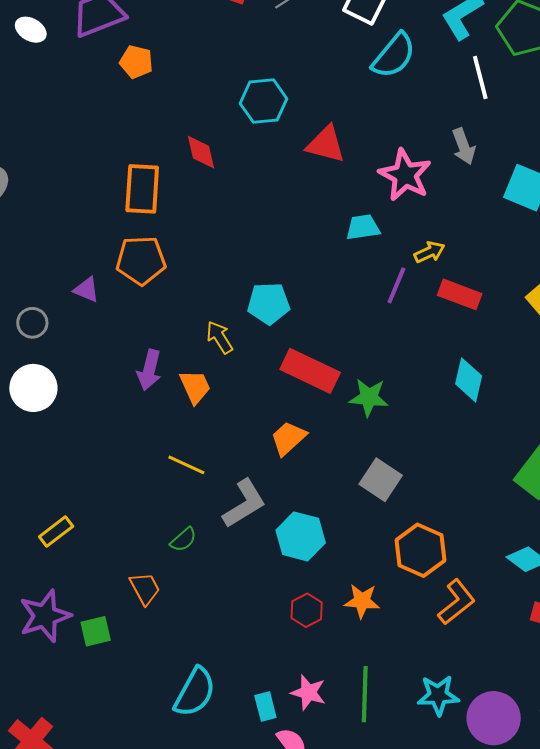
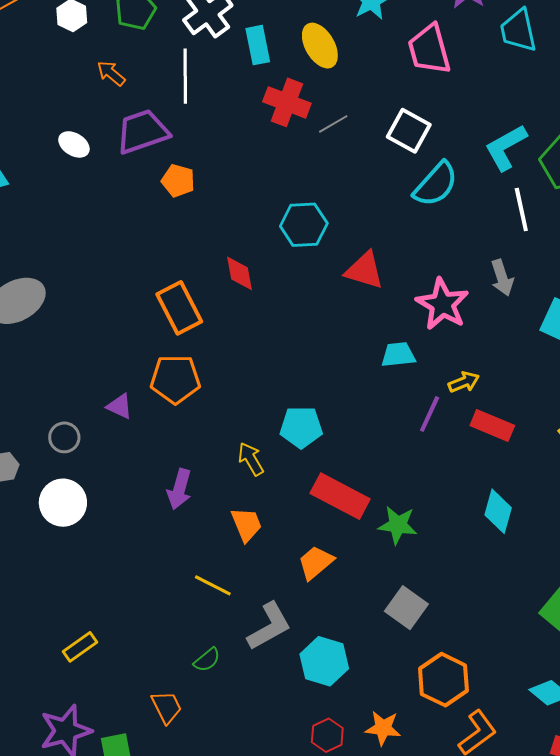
orange rectangle: (142, 189) -> (179, 308), turned -33
orange trapezoid: (195, 387) -> (246, 524), moved

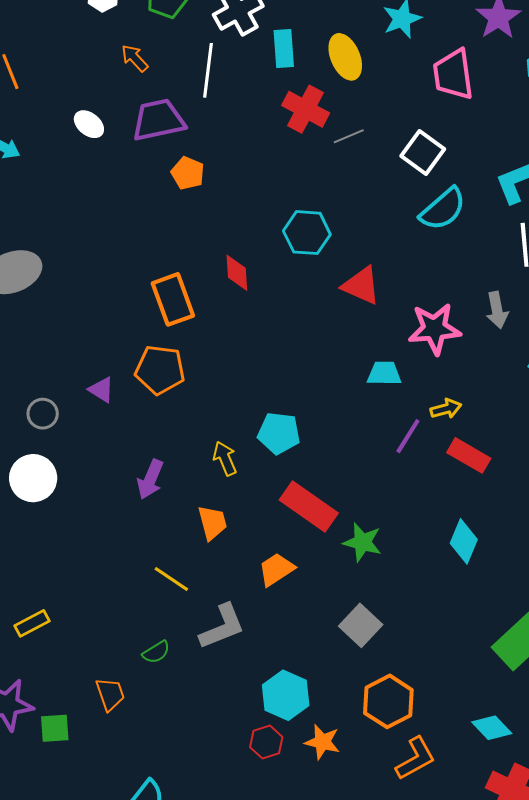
pink star: (442, 304) -> (435, 329), turned 30
cyan hexagon: (324, 661) -> (286, 695), moved

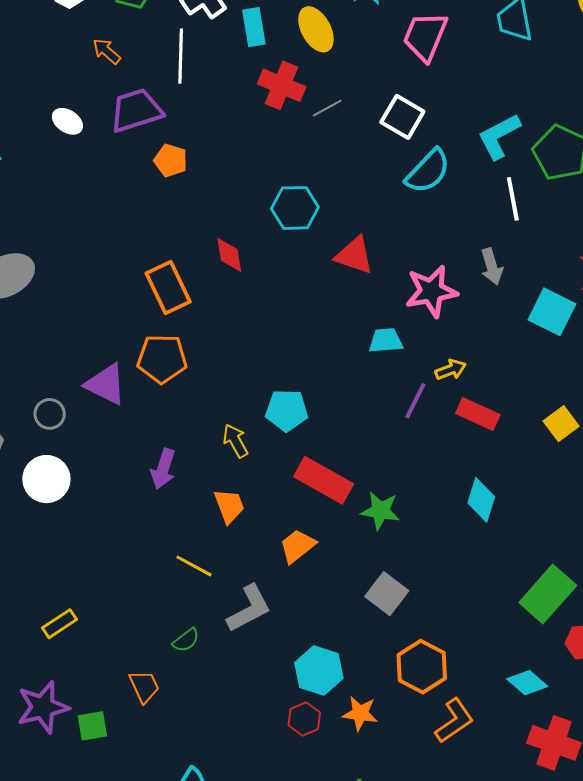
pink trapezoid: (453, 74) -> (425, 36), turned 36
purple triangle: (101, 390) -> (106, 384), size x1.6

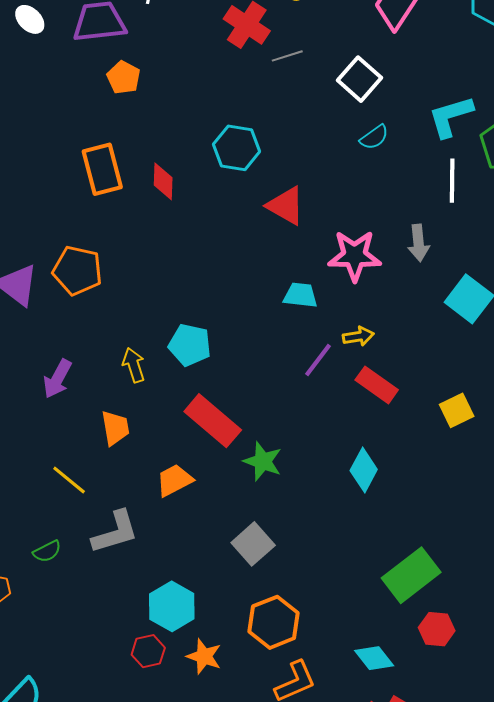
cyan semicircle: (428, 171) -> (374, 137), size x0.6
orange rectangle: (168, 288) -> (102, 169), moved

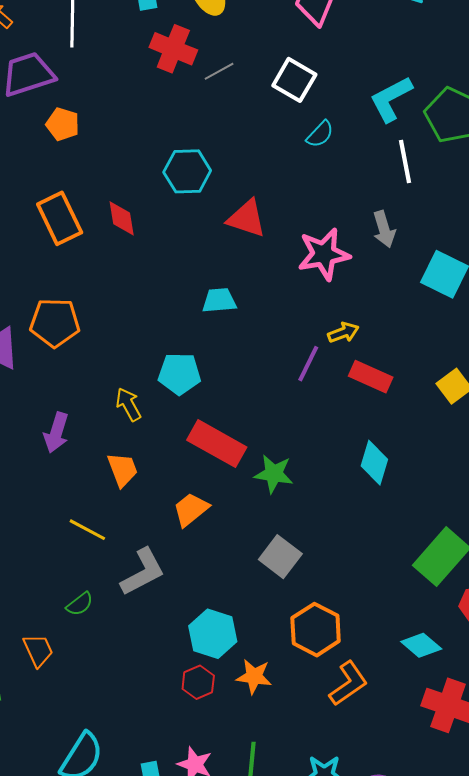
cyan trapezoid: (300, 295) -> (219, 300), moved

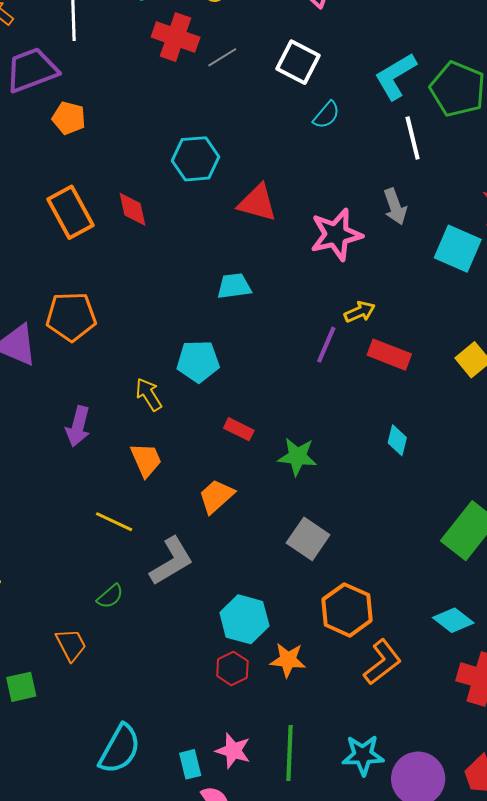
red rectangle: (217, 444) -> (239, 429), size x0.5
cyan diamond: (374, 463) -> (397, 440), size x0.7

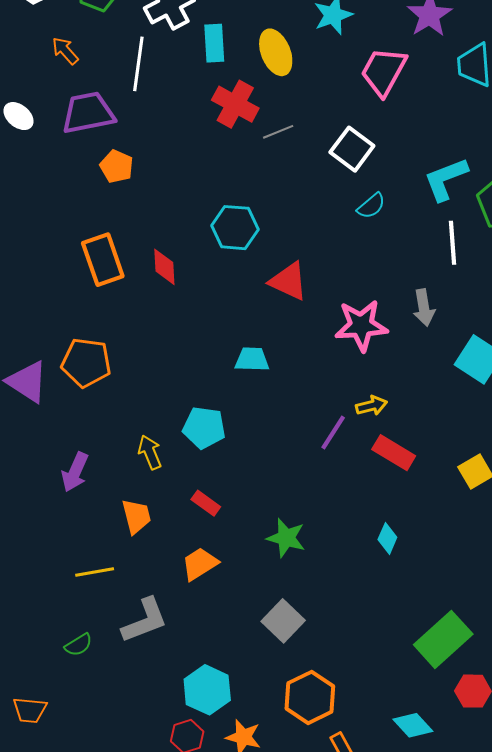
red rectangle: (239, 429) -> (206, 503), moved
yellow line: (114, 522) -> (95, 572), turned -45
orange trapezoid: (71, 645) -> (30, 710), moved, turned 114

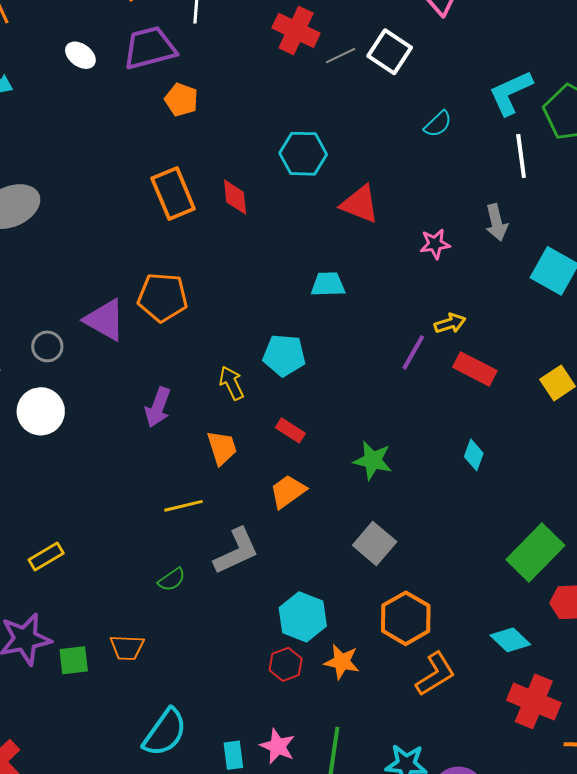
white square: (352, 149) -> (390, 52), moved
pink star: (361, 325) -> (435, 244), size x0.6

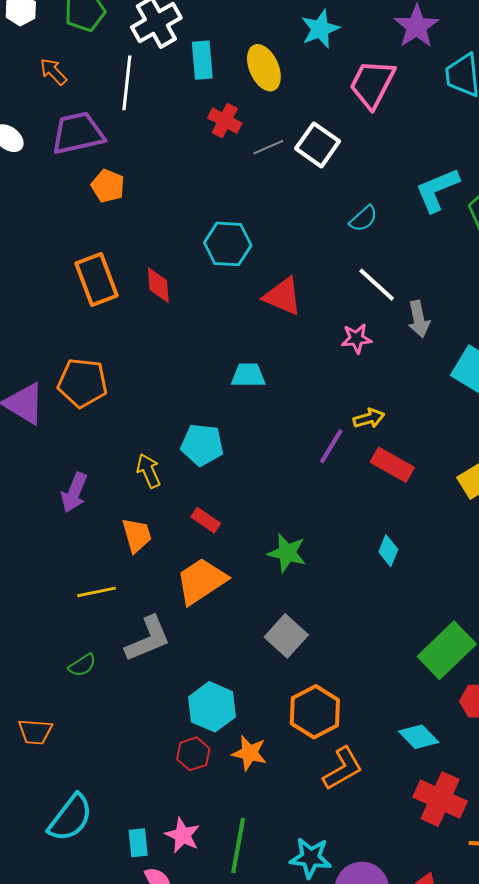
red cross: (296, 30) -> (225, 121), size x0.7
white line: (521, 156) -> (377, 285), moved, turned -42
orange trapezoid: (288, 491) -> (201, 581), size x1.4

